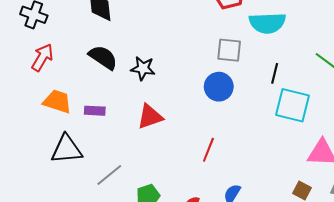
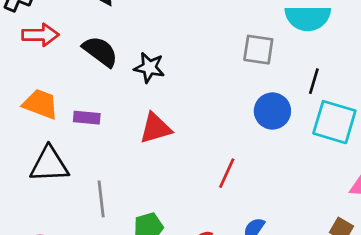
red arrow: (42, 57) -> (40, 35), moved, turned 56
blue circle: (219, 87) -> (272, 111), moved
gray line: (109, 175) -> (101, 199), turned -60

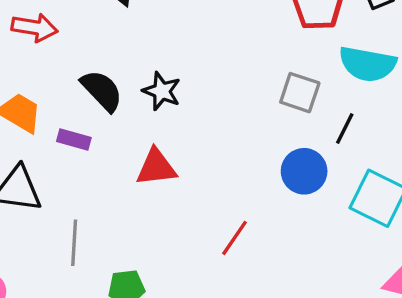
black semicircle: (100, 51) -> (102, 91), moved
black line: (314, 81) -> (345, 128), moved

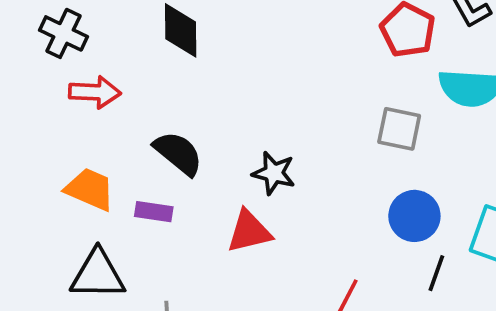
black star: (162, 91) -> (274, 173), moved
black line: (345, 128) -> (436, 273), moved

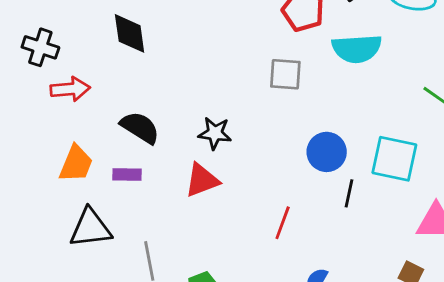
gray square: (399, 129) -> (285, 74), moved
orange trapezoid: (90, 189) -> (76, 164), turned 96

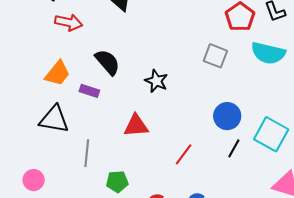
red triangle: (202, 180) -> (136, 126), moved

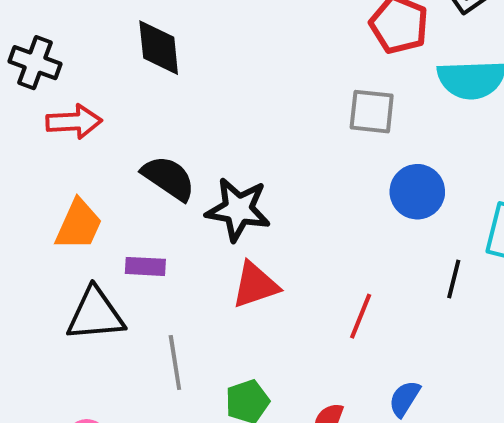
black star: (156, 81) -> (238, 209), moved, size x1.4
purple rectangle: (89, 91) -> (145, 266), moved
blue circle: (227, 116) -> (417, 192), moved

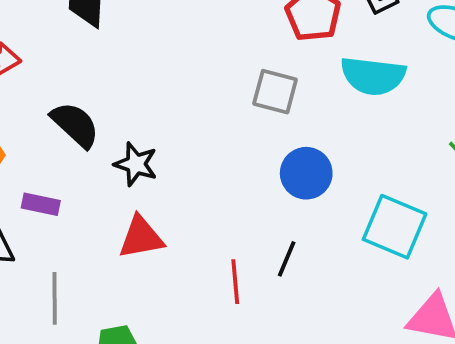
black star: (238, 209) -> (136, 164), size x0.7
black line: (454, 279) -> (287, 259), moved
red line: (361, 316) -> (235, 282), turned -36

